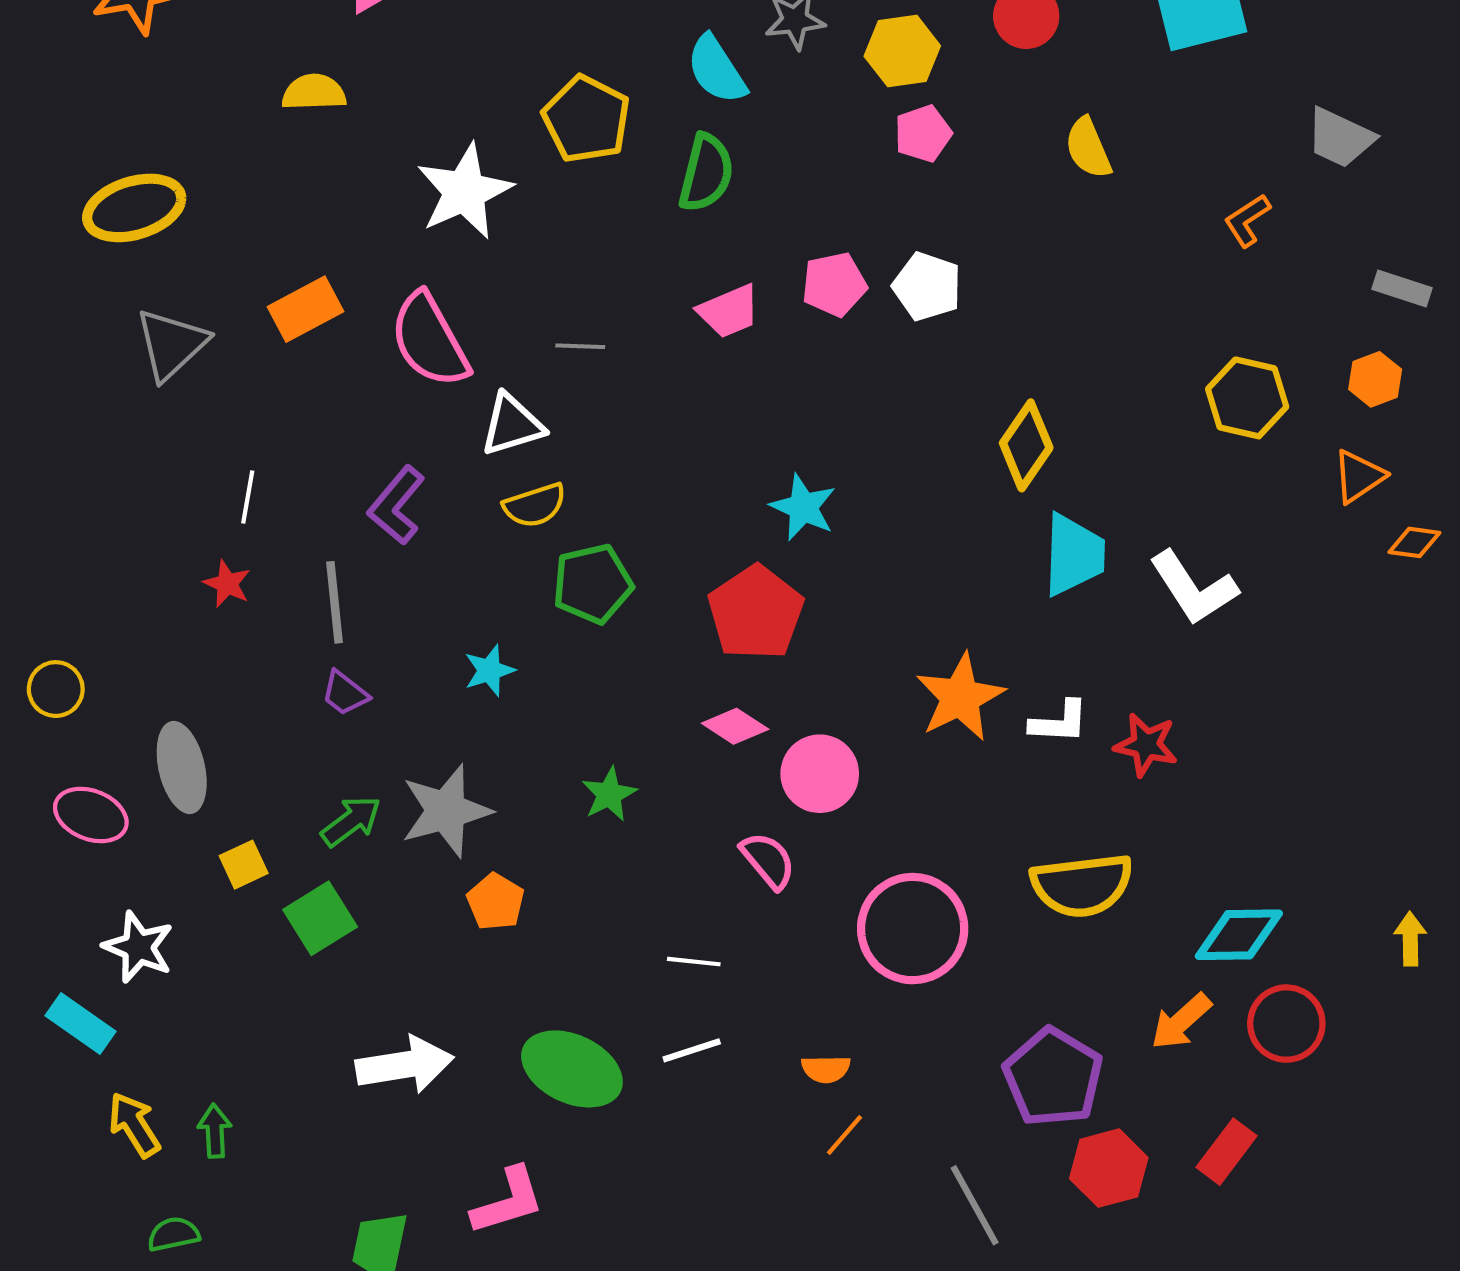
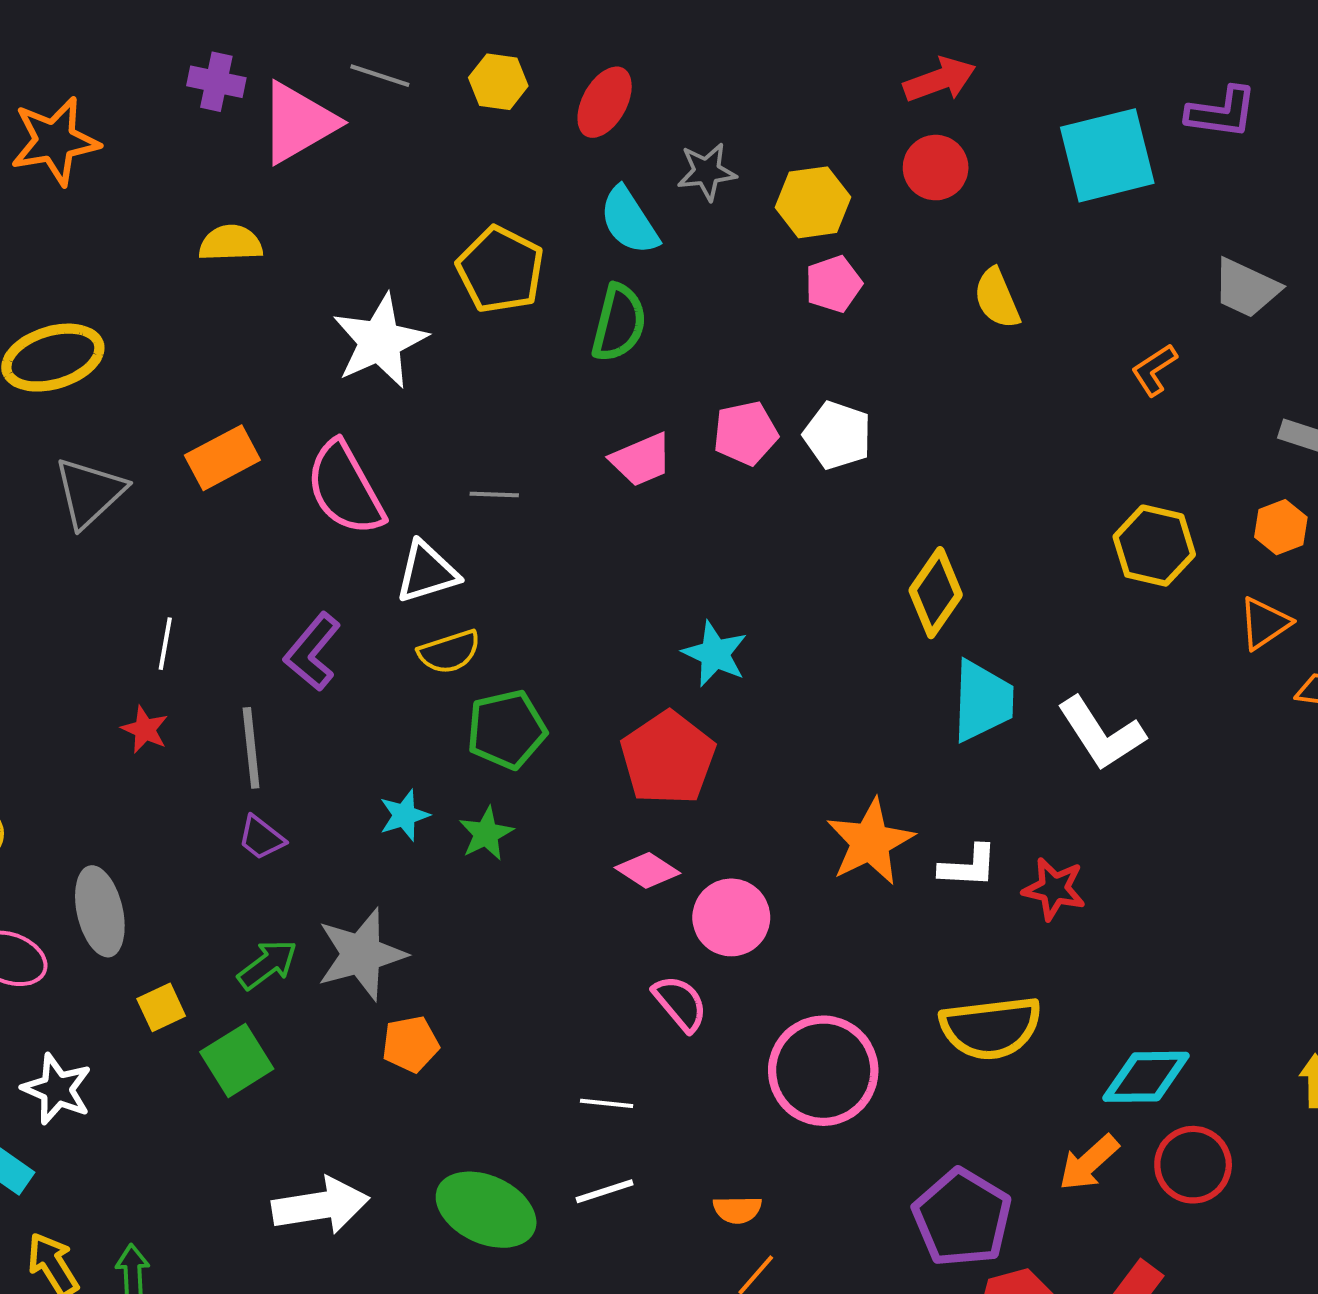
green star: (609, 794) -> (486, 834), moved
orange pentagon: (496, 902) -> (410, 1044), turned 30

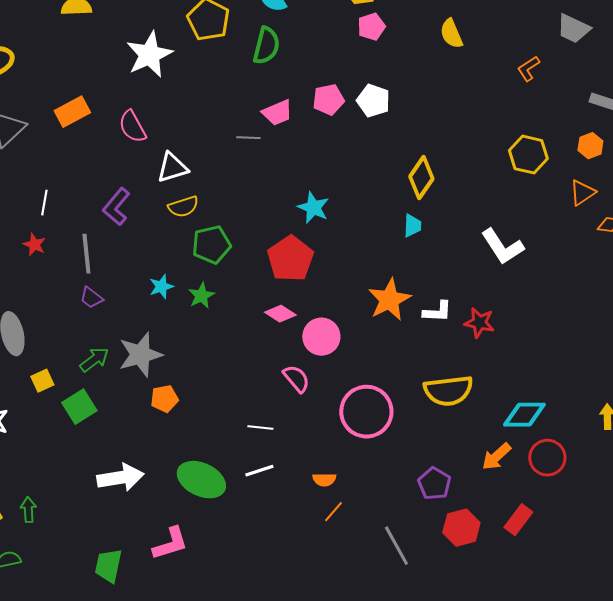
pink semicircle: (345, 488) -> (132, 127), size x0.7
gray line: (494, 494) -> (248, 138), moved
cyan trapezoid: (983, 701) -> (412, 226), moved, size x0.6
purple pentagon: (962, 1218) -> (434, 484), size x0.7

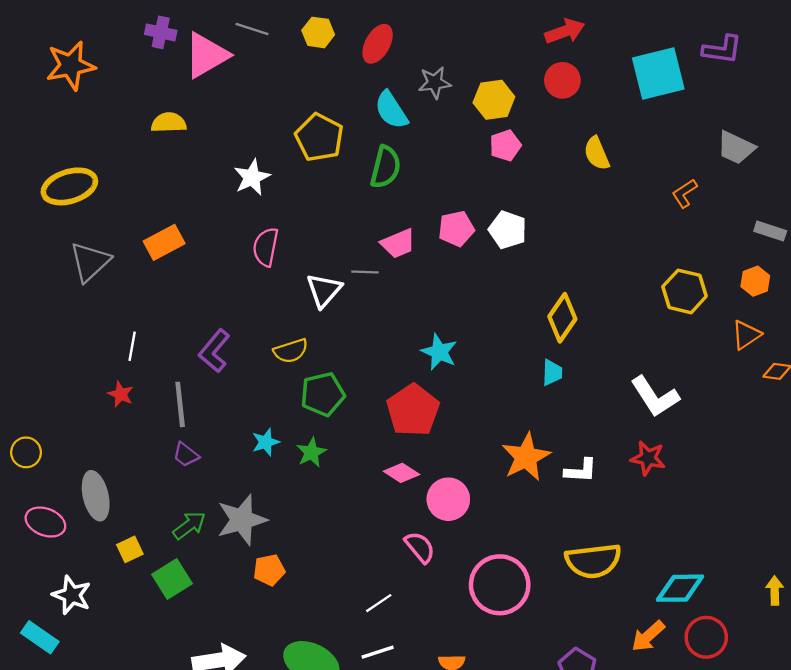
white star: (149, 55) -> (252, 177), size x0.7
pink semicircle: (132, 127) -> (266, 247), moved, turned 40
white triangle: (172, 168) -> (324, 290), moved, turned -32
red star: (479, 323) -> (648, 458), moved
white line: (260, 428) -> (379, 603), turned -40

